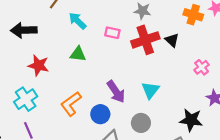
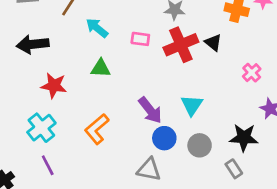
blue circle: (100, 114) -> (164, 138), moved
gray circle: (141, 123) -> (200, 145), moved

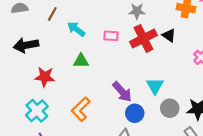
gray circle: (200, 145) -> (170, 108), moved

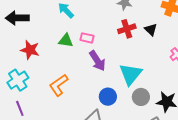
pink rectangle: (111, 36) -> (87, 38), moved
red cross: (143, 38) -> (127, 29), size x0.7
cyan triangle: (155, 86) -> (131, 74), size x1.4
purple arrow: (122, 92) -> (97, 61), moved

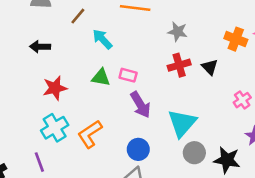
black arrow: (17, 18) -> (40, 47), size x0.7
red star: (30, 50) -> (55, 88), turned -30
cyan cross: (18, 80) -> (55, 128), moved
blue circle: (108, 97) -> (138, 149), moved

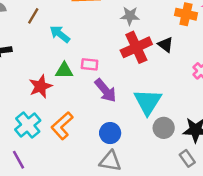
red cross: (179, 65) -> (136, 47), size x1.4
red star: (55, 88) -> (40, 86), moved

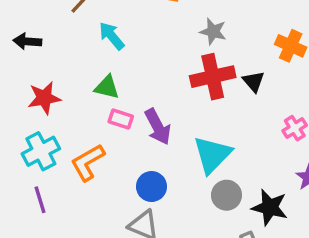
pink rectangle: (90, 64) -> (121, 119), moved
red star: (40, 86) -> (44, 98), moved
purple line: (19, 160) -> (40, 200), moved

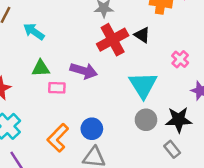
purple arrow: (158, 127) -> (84, 71), moved, turned -30
cyan triangle: (212, 155) -> (143, 85), moved
orange L-shape: (88, 162) -> (58, 138), moved

